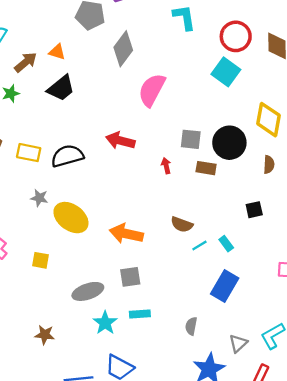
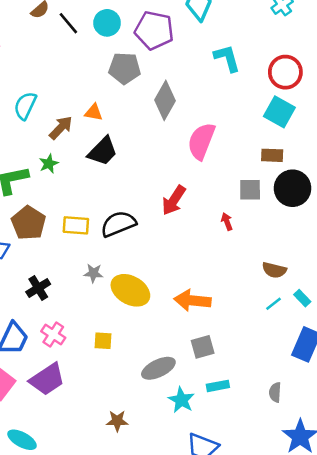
red arrow: (120, 141) -> (174, 200), turned -64
brown rectangle: (206, 168) -> (272, 155), moved
brown semicircle: (182, 224) -> (274, 270), moved

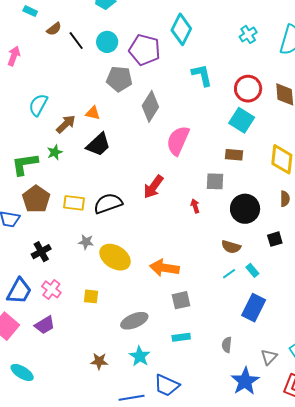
black circle: (293, 188) -> (245, 209), moved
gray square: (203, 347) -> (181, 300), moved
purple trapezoid: (47, 379) -> (45, 325), size x0.7
cyan star: (181, 400) -> (140, 356), moved

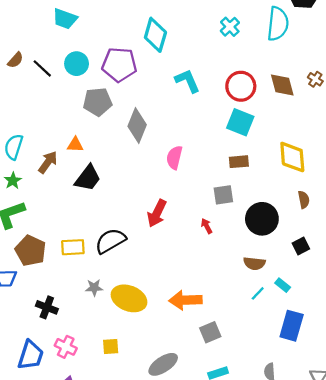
pink semicircle: (178, 141) -> (174, 157), size x0.7
green star: (55, 152) -> (13, 181), moved
black cross: (41, 252) -> (47, 307), turned -30

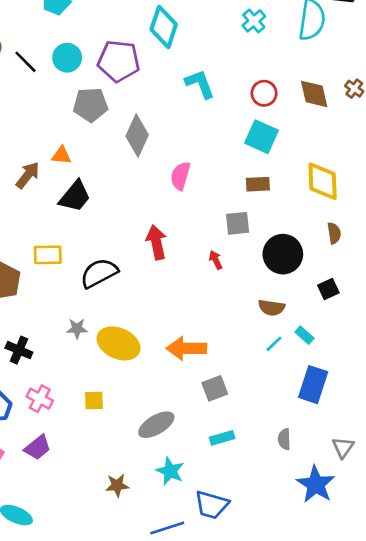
red circle: (241, 86) -> (264, 93), size x0.7
red arrow: (157, 213) -> (156, 242), turned 140
yellow rectangle: (73, 247) -> (48, 255), moved

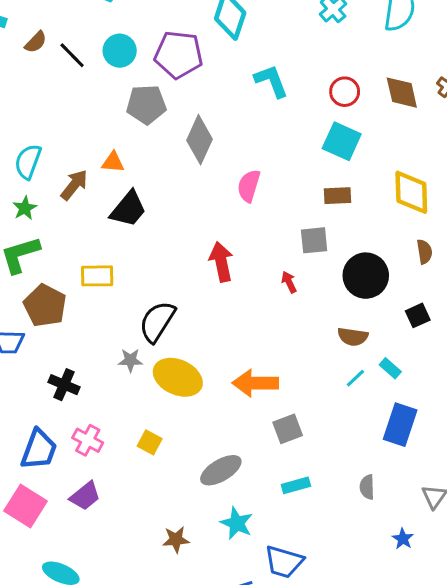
black semicircle: (99, 273) -> (157, 321), moved, turned -30
yellow square: (94, 400) -> (150, 442), turned 30
blue star: (316, 484) -> (403, 539), size x0.5

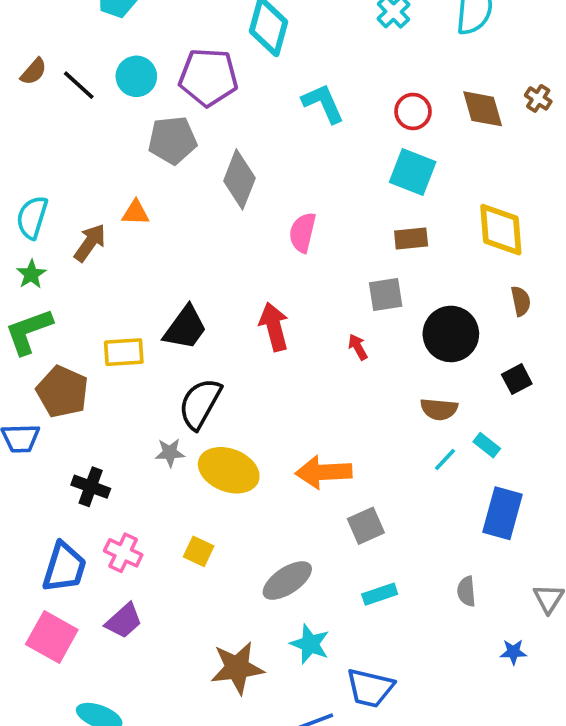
black trapezoid: (128, 209) -> (185, 328), moved
blue star: (403, 539) -> (513, 652), turned -30
brown star: (176, 540) -> (237, 668), size x1.6

